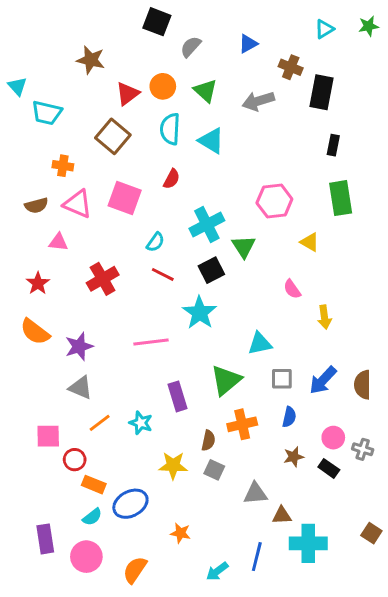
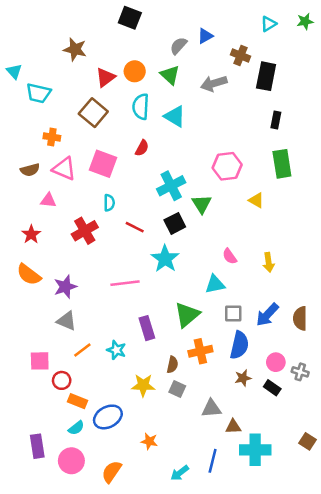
gray semicircle: (191, 47) -> (178, 46), moved
cyan semicircle: (155, 242) -> (109, 203), moved, turned -35
pink semicircle: (292, 289) -> (230, 256), moved
blue semicircle: (289, 417) -> (239, 345), size x1.6

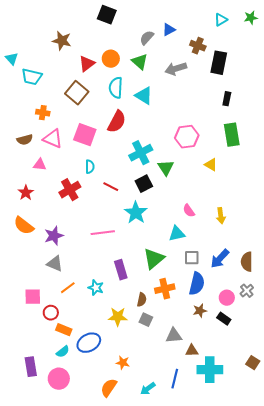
red semicircle: (142, 148) -> (117, 122), size x1.6
gray cross: (300, 372) -> (247, 291), moved, turned 32
orange semicircle: (112, 472) -> (109, 388), moved

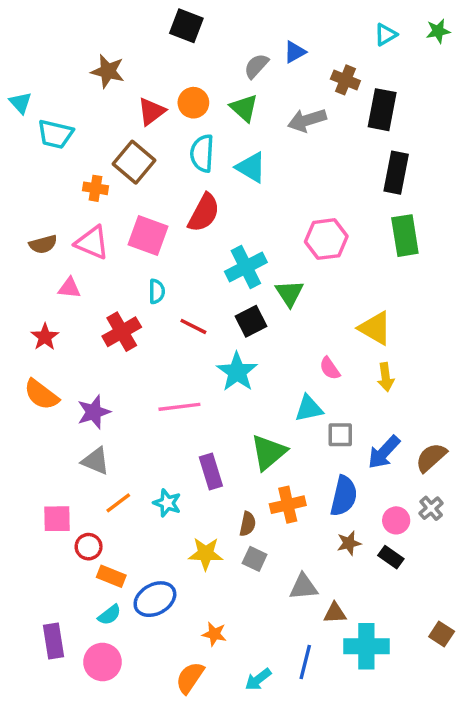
black rectangle: (227, 99) -> (396, 173), size x1.6
orange cross: (43, 113) -> (96, 188), moved
yellow triangle: (211, 165) -> (375, 328), moved, size x1.5
gray square: (192, 258) -> (340, 435), moved
brown semicircle: (247, 262) -> (431, 457), turned 48

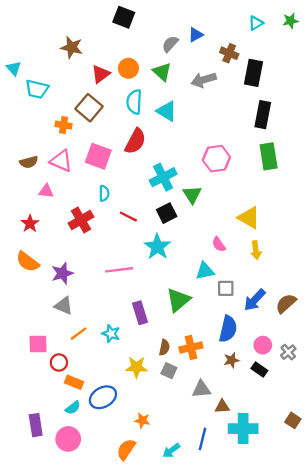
orange cross: (288, 505) -> (191, 347), moved
gray cross: (431, 508) -> (288, 352), moved

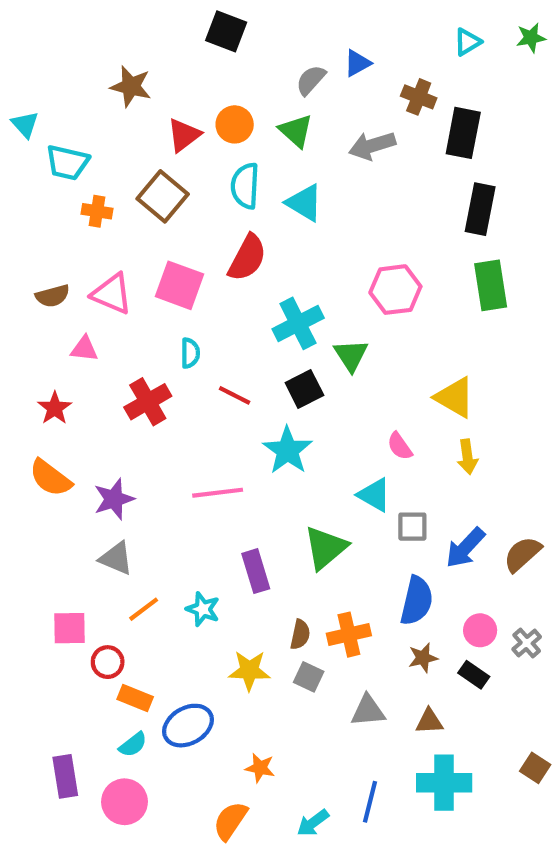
orange cross: (64, 125) -> (97, 211), moved
cyan triangle: (205, 271) -> (374, 495), turned 42
brown triangle: (222, 407) -> (429, 721), moved

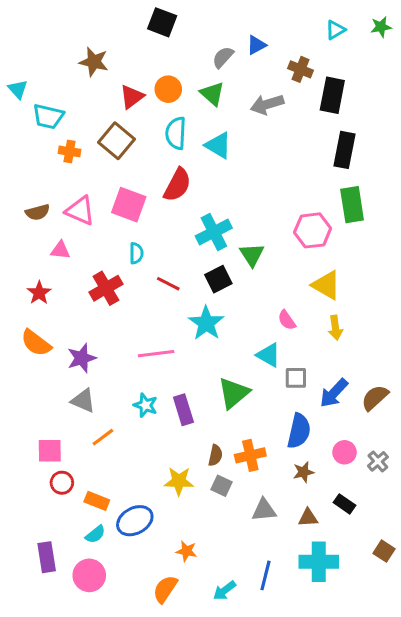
pink hexagon: (395, 290) -> (313, 230), moved
cyan star: (203, 609) -> (145, 405), moved
red circle: (108, 662) -> (62, 483), moved
black rectangle: (474, 675) -> (345, 504), moved

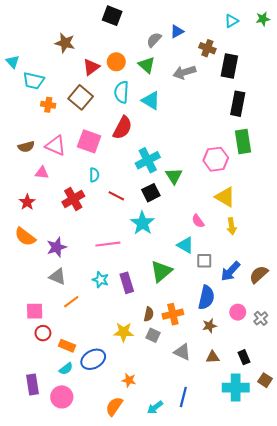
black rectangle: (345, 504) -> (244, 357), moved, turned 32
gray triangle: (264, 510) -> (182, 352), turned 30
cyan cross: (319, 562) -> (236, 388), moved

